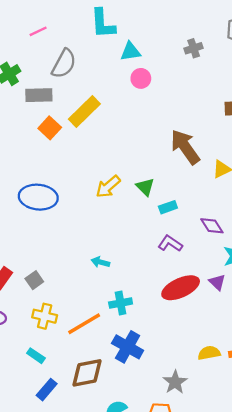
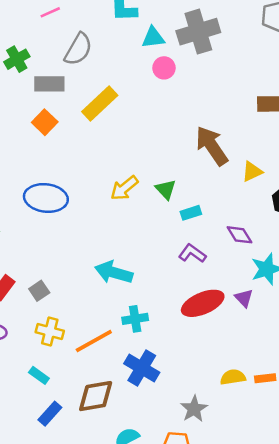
gray cross: (194, 48) -> (198, 32), moved, size x2.0
orange square: (50, 128) -> (45, 122), moved
cyan arrow: (100, 262) -> (114, 272), size x1.8

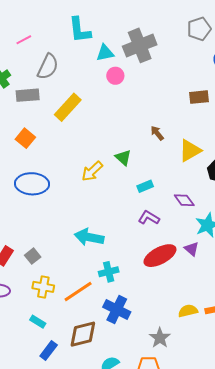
orange square: (45, 122) -> (25, 138), moved
brown arrow: (212, 146) -> (157, 133), size x0.5
yellow triangle: (252, 172) -> (190, 151), size x1.4
green triangle: (166, 189) -> (123, 158), moved

